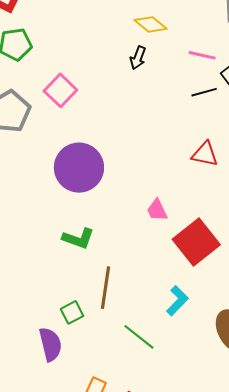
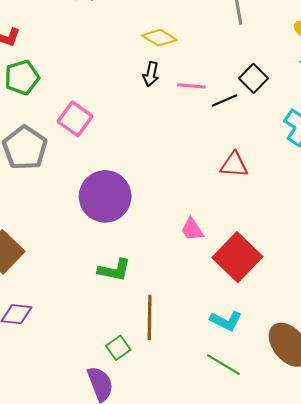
pink line: (202, 55) -> (191, 86), moved
cyan L-shape: (177, 301) -> (226, 321), turned 80
green line: (139, 337) -> (224, 365), moved

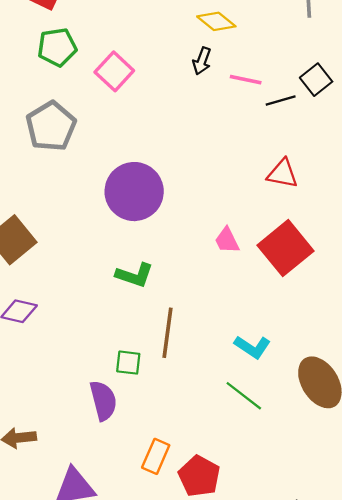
pink square: (75, 119) -> (114, 71), moved
red square: (237, 257) -> (285, 248), moved
green square: (118, 348) -> (128, 363), turned 35

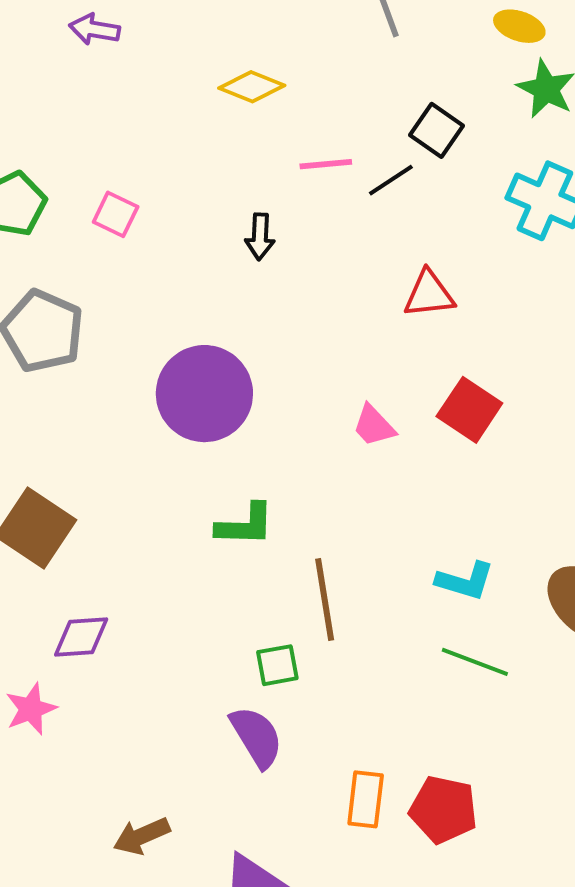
black arrow: (202, 61) -> (260, 237), moved
pink square: (114, 71) -> (116, 214), size x0.7
red square: (285, 248) -> (469, 410), size x0.7

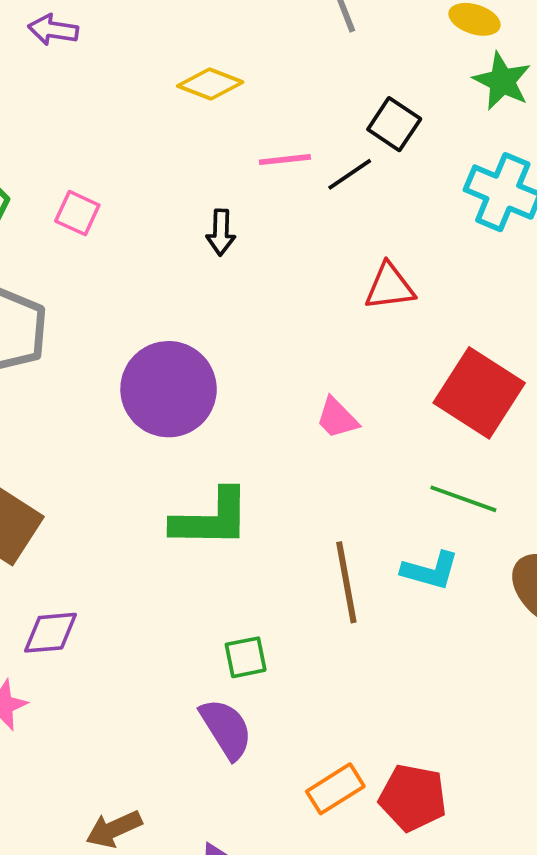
red square: (469, 410) -> (479, 393), moved, size x1.4
green L-shape: (245, 525) -> (211, 519), size x1.4
brown line: (325, 600) -> (346, 582), moved
green line: (475, 662) -> (463, 499), moved
orange rectangle: (366, 799) -> (335, 789), turned 52

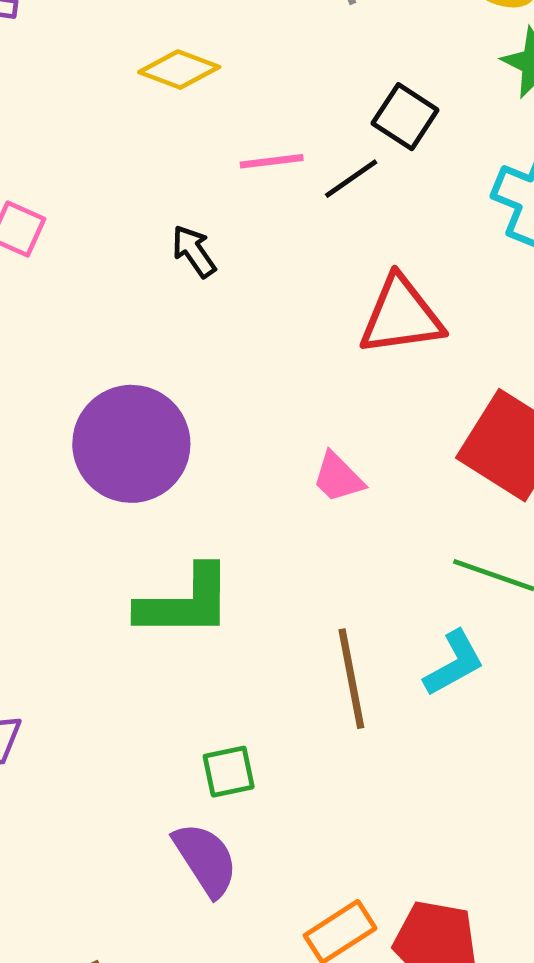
black arrow: (221, 232) -> (194, 251), turned 144
red triangle: (390, 287) -> (401, 316), size x1.4
cyan L-shape: (430, 571) -> (454, 663), turned -44

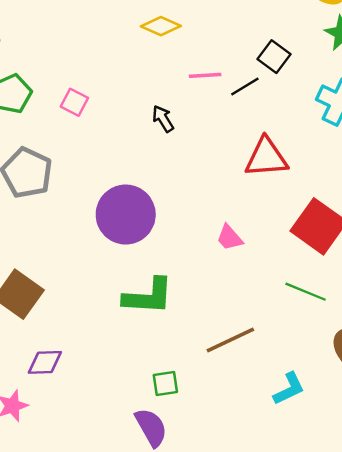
cyan L-shape: (454, 663) -> (289, 389), moved
brown line: (351, 679) -> (230, 340), turned 72

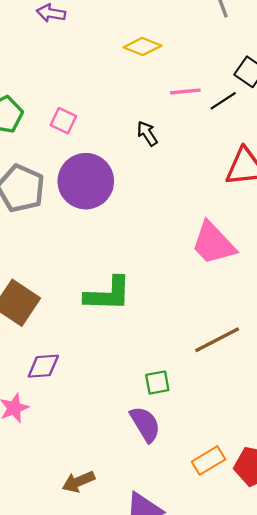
purple circle: (126, 215) -> (86, 181), moved
pink trapezoid: (230, 238) -> (213, 243), size x1.8
green L-shape: (148, 296) -> (108, 294), moved

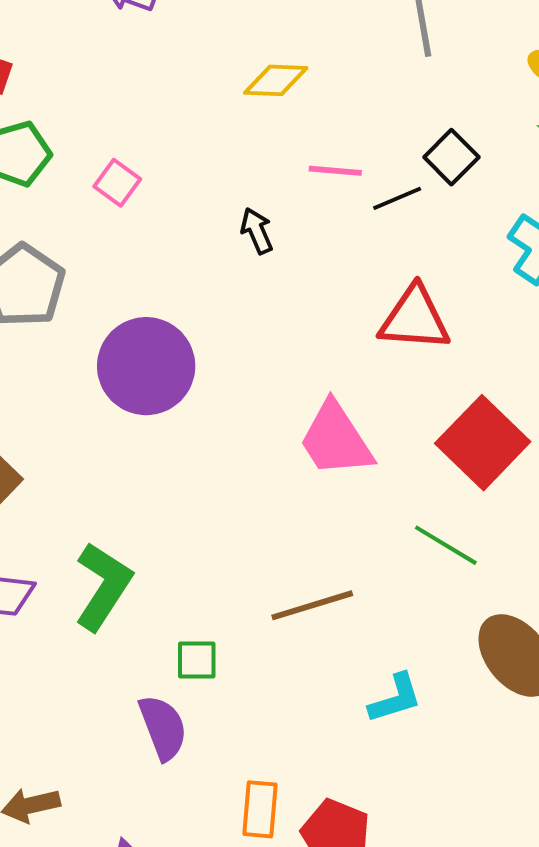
yellow diamond: (142, 46) -> (276, 80), turned -30
purple circle: (86, 181) -> (146, 366), moved
green L-shape: (108, 294) -> (103, 586), moved, turned -69
orange rectangle: (209, 460) -> (260, 809), turned -64

